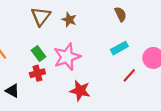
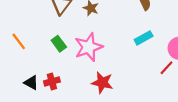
red cross: (37, 73) -> (52, 81), moved
red line: (129, 75) -> (166, 68), moved

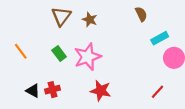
cyan rectangle: (144, 38) -> (160, 38), moved
red line: (166, 68) -> (158, 92), moved

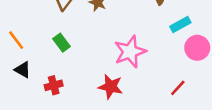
pink star: (88, 57) -> (130, 52), moved
black triangle: (33, 91) -> (23, 70), moved

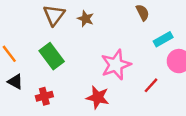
green rectangle: (61, 43) -> (52, 56), size x1.5
red line: (178, 88) -> (151, 85), moved

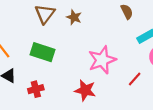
green rectangle: (52, 56) -> (43, 52), turned -35

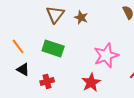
red star: (85, 90) -> (91, 82), turned 30

